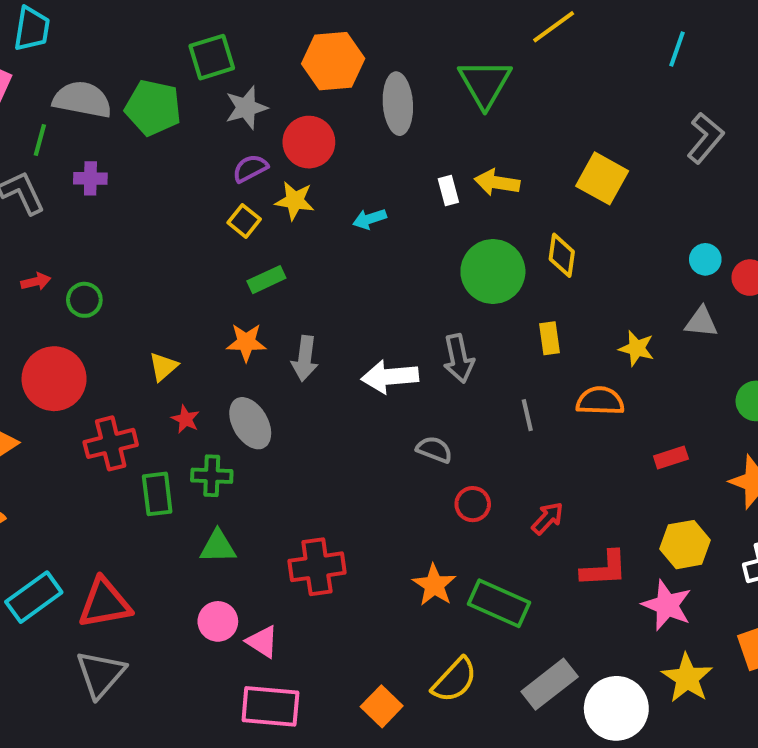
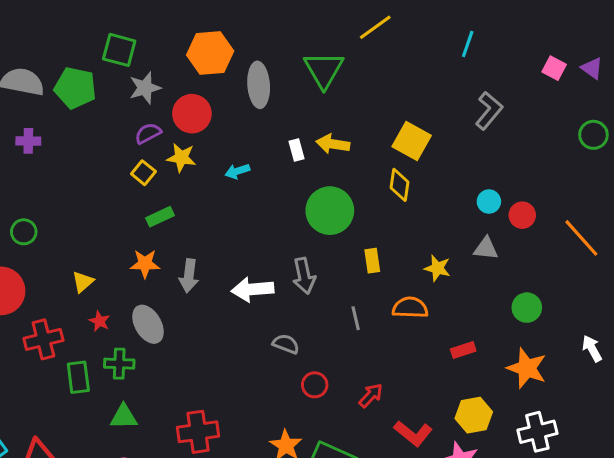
green square: (212, 57) -> (119, 50), turned 32
yellow diamond: (562, 255) -> (400, 185), moved
red L-shape: (604, 569) -> (413, 433), turned 42

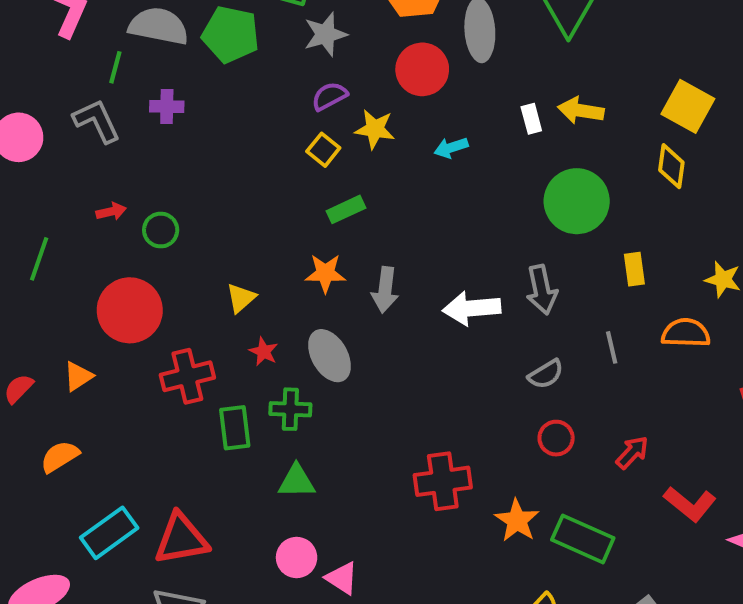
red circle: (192, 114) -> (422, 69), moved
gray semicircle: (286, 344) -> (546, 374), moved, turned 128
red cross: (198, 432) -> (443, 481), moved

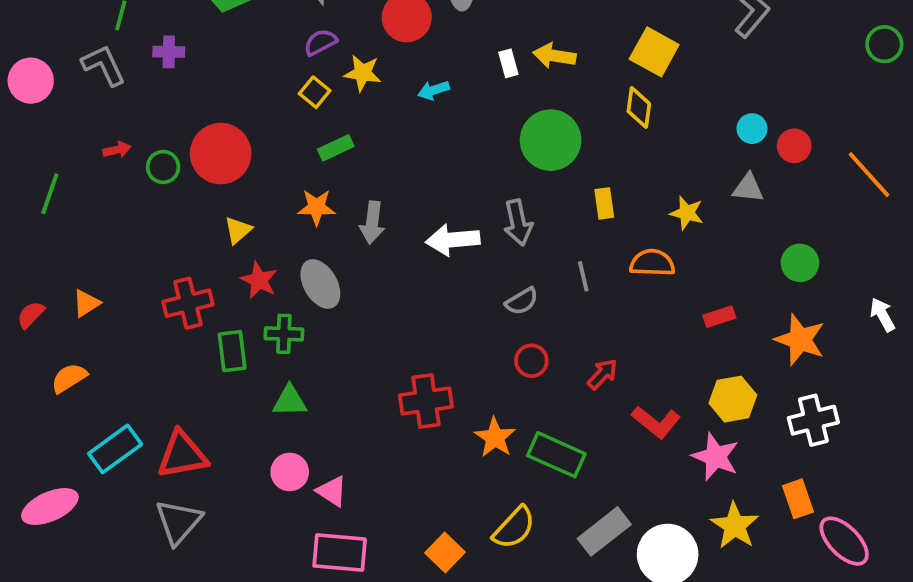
red circle: (130, 310) -> (221, 154), moved
red star: (264, 352) -> (259, 280), size x1.4

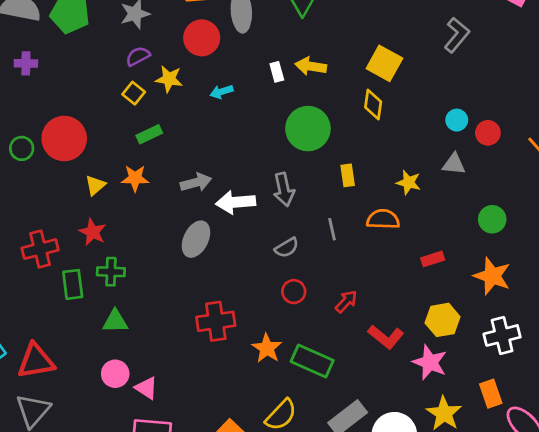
gray arrow: (372, 223) -> (196, 182), moved, turned -112
yellow triangle: (238, 230) -> (95, 185), moved
gray ellipse: (320, 284) -> (196, 239), moved, turned 56

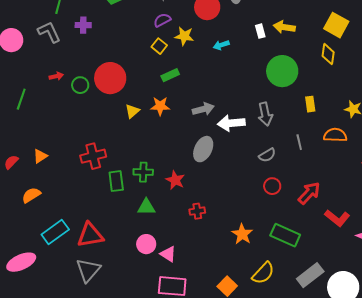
red star: (93, 232) -> (175, 180), moved
red arrow: (346, 301) -> (309, 193), size x1.4
red cross: (216, 321) -> (197, 211), moved, size x0.6
orange star: (267, 348) -> (242, 234), moved

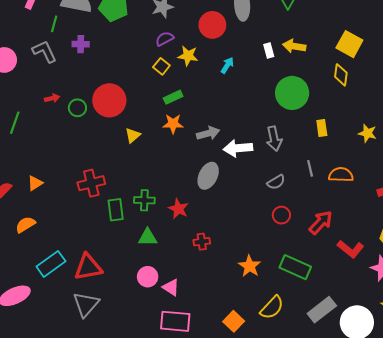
cyan arrow: (221, 45) -> (227, 65), turned 140
orange star: (160, 106) -> (173, 124), moved
orange semicircle: (335, 135) -> (341, 175), moved

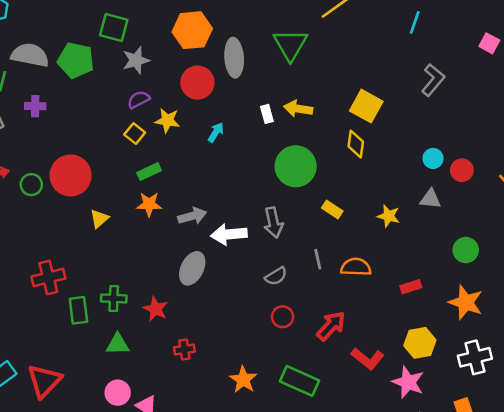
yellow rectangle: (322, 128) -> (332, 209), turned -49
red triangle: (88, 267) -> (44, 381), turned -36

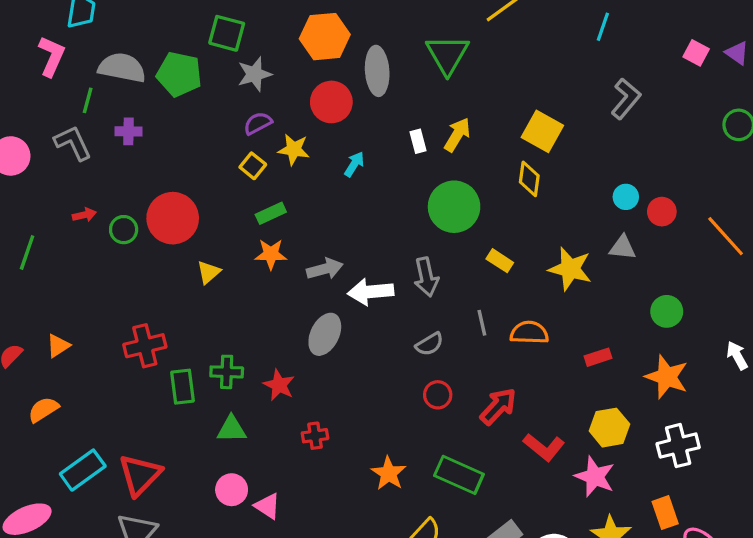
yellow arrow: (298, 109) -> (457, 135), turned 112
yellow star: (389, 216) -> (570, 269), size x1.5

